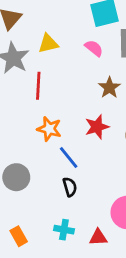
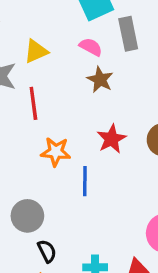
brown star: (109, 88) -> (100, 80), moved
blue line: (69, 157) -> (85, 181), turned 50
black semicircle: (70, 187) -> (47, 251), moved

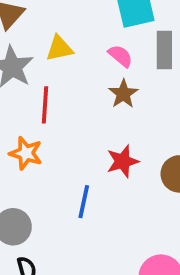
orange star: (56, 152) -> (26, 153), moved

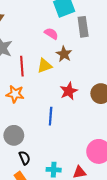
yellow triangle: (59, 48) -> (45, 66), moved
pink semicircle: (120, 56) -> (51, 34), moved

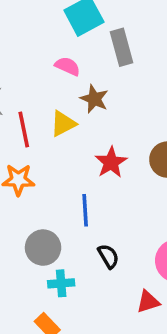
gray circle: (14, 135) -> (43, 248), moved
black semicircle: (25, 158) -> (108, 256), moved
cyan cross: (54, 170) -> (61, 283), moved

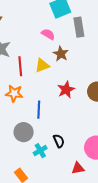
blue line: (85, 210) -> (39, 110), moved
cyan cross: (61, 283) -> (40, 151), moved, turned -32

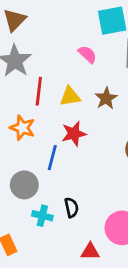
brown star: (61, 54) -> (106, 98), moved
red star: (66, 90) -> (74, 134), moved
cyan cross: (40, 151) -> (42, 216), turned 32

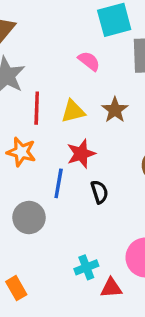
black semicircle: (71, 208) -> (99, 192), moved
cyan cross: (42, 216) -> (86, 267), moved, turned -30

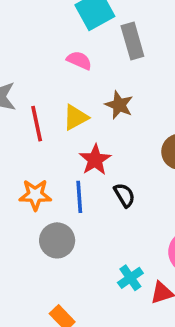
orange star: (21, 152) -> (35, 195), moved

